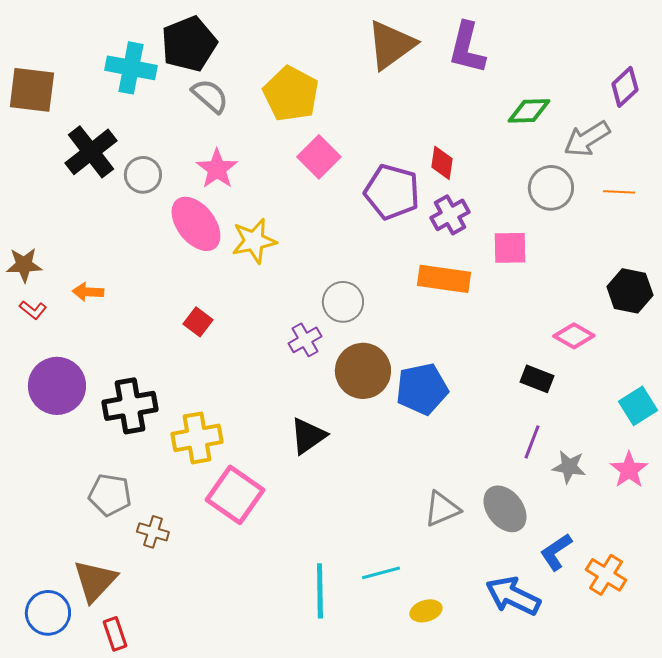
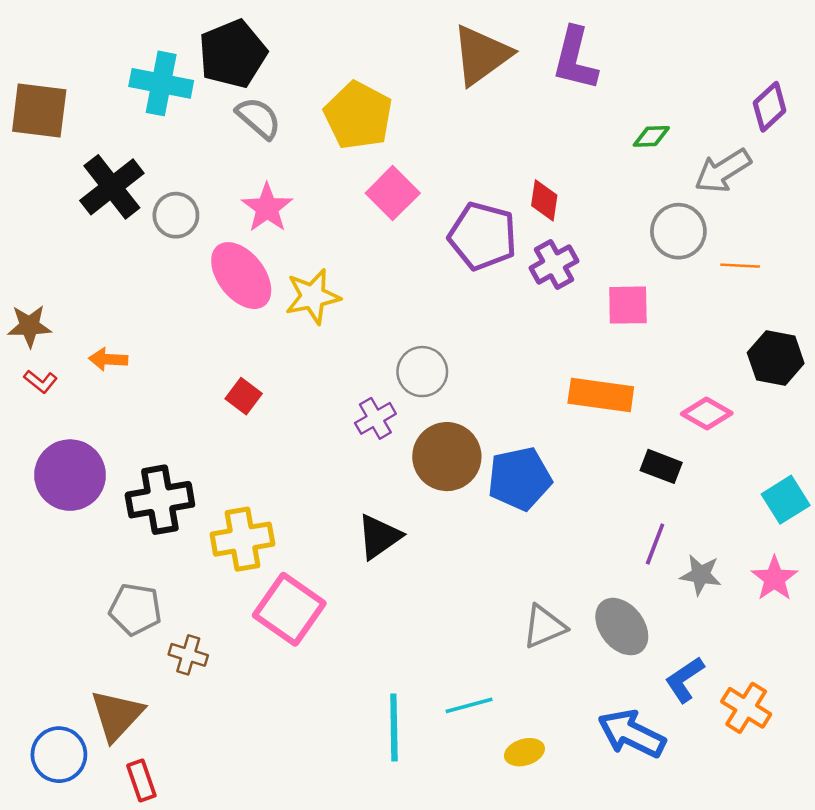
green diamond: (529, 111) -> (651, 136), size x0.7
orange line: (619, 192) -> (740, 266), moved
orange rectangle: (444, 279) -> (601, 395), moved

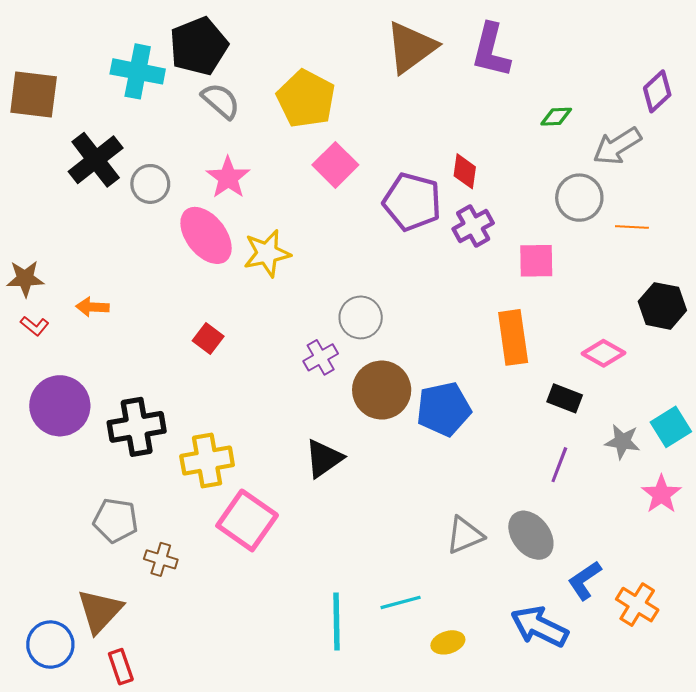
orange rectangle: (601, 395) -> (513, 337), turned 74
gray star: (701, 575) -> (622, 442), moved

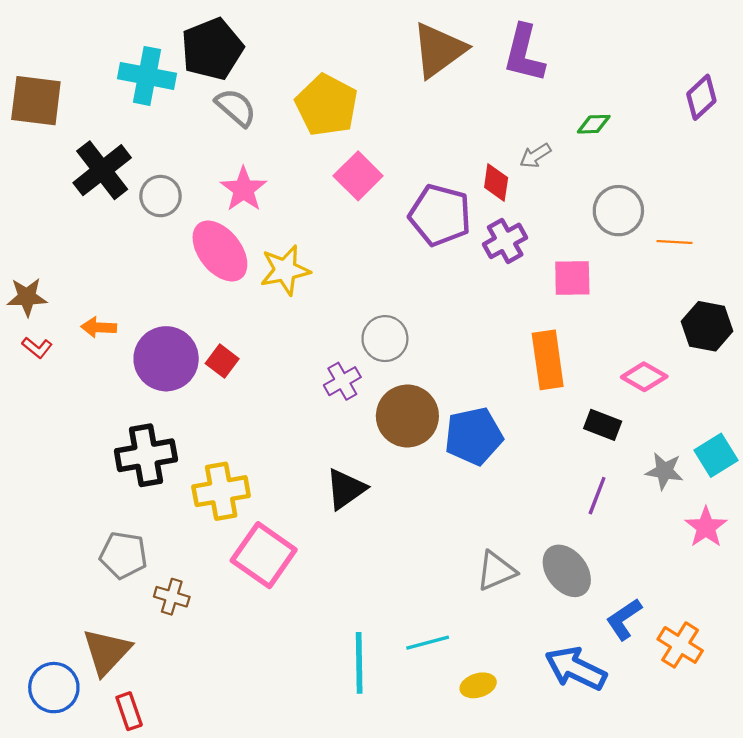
gray arrow: (617, 146) -> (535, 156), moved, size x0.6
purple circle: (60, 406) -> (166, 359), moved

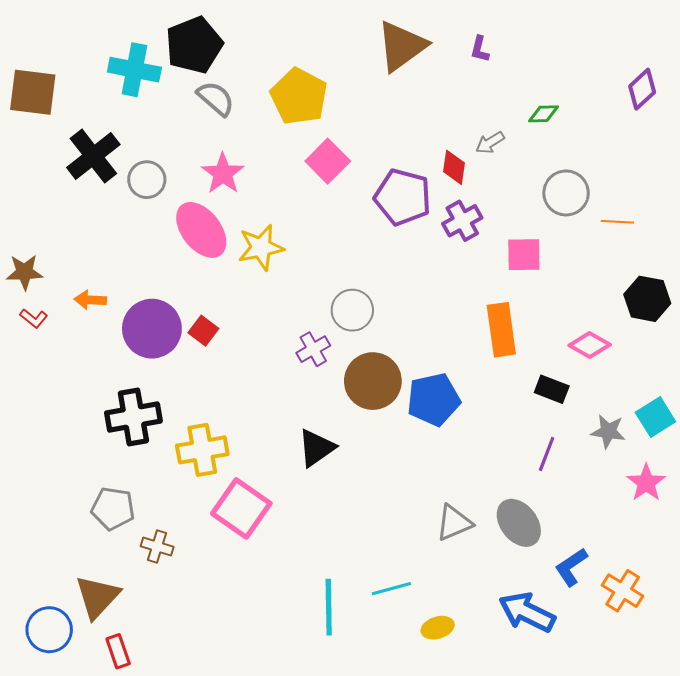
purple L-shape: (524, 53) -> (480, 49), size x0.5

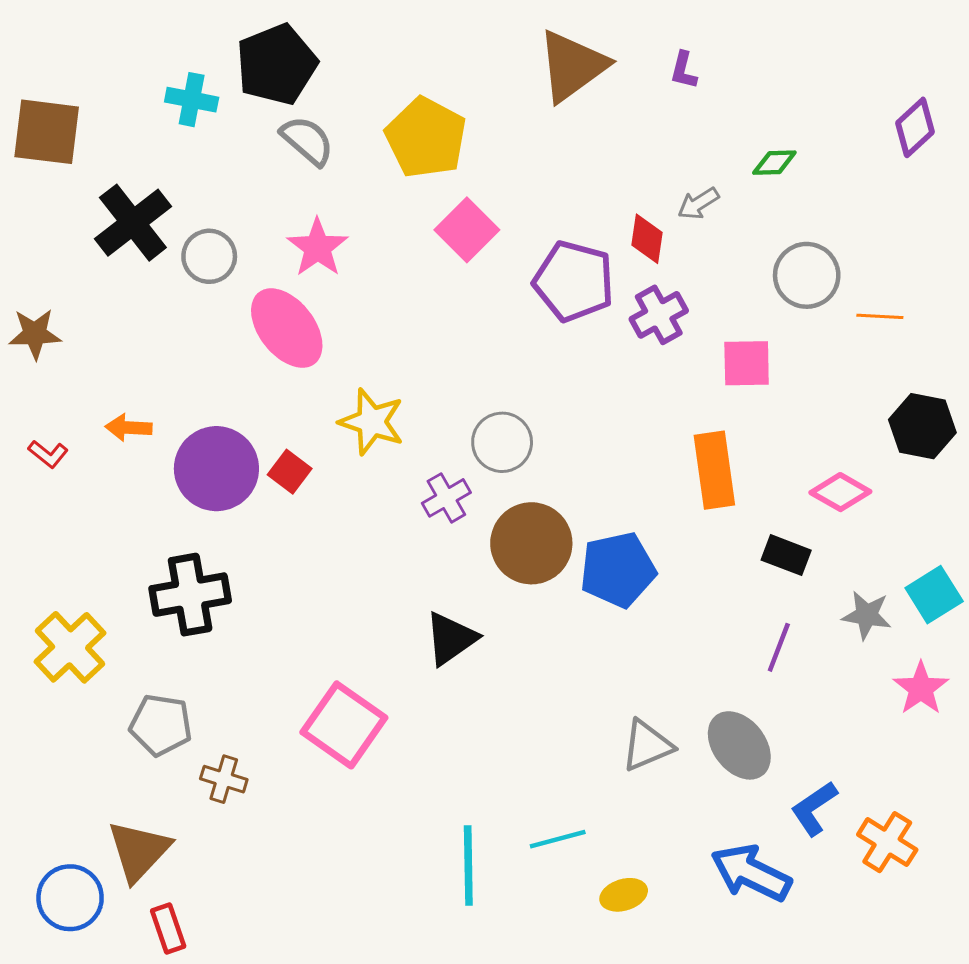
cyan cross: (134, 70) -> (192, 100), size x0.7
yellow star: (261, 247) -> (372, 422), moved, turned 30
brown star: (25, 272) -> (35, 334), moved
yellow cross: (202, 450) -> (70, 647), moved, turned -33

